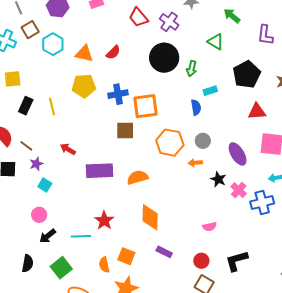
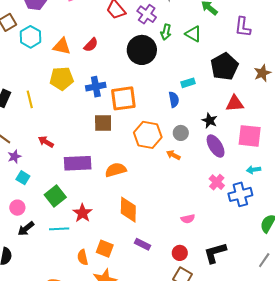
green arrow: (192, 69) -> (166, 32), moved
orange arrow: (195, 163) -> (173, 155), turned 32
black star: (218, 179) -> (210, 121), moved
green square: (61, 268) -> (55, 196), moved

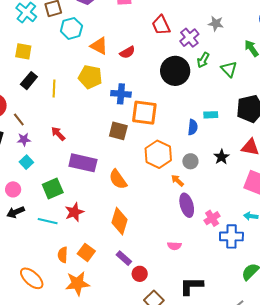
purple ellipse: (216, 146) -> (187, 205), moved
orange semicircle: (116, 170) -> (118, 179), turned -125
red circle: (180, 253) -> (140, 274), moved

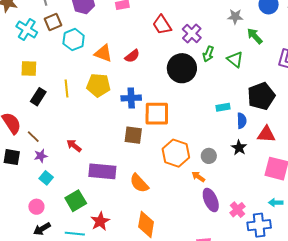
gray star: (216, 24) -> (235, 17), moved
yellow line: (54, 89) -> (66, 88), moved
blue semicircle: (193, 127) -> (242, 121), moved

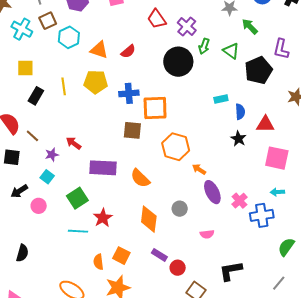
black pentagon: (261, 96) -> (258, 70), moved
purple star: (41, 156) -> (52, 155), moved
gray circle: (209, 156) -> (180, 209), moved
black arrow: (42, 229) -> (19, 191), moved

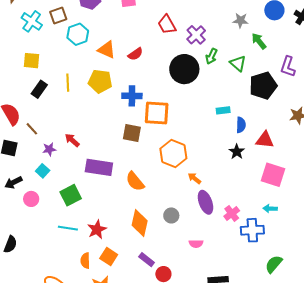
red star: (103, 218) -> (97, 229), moved

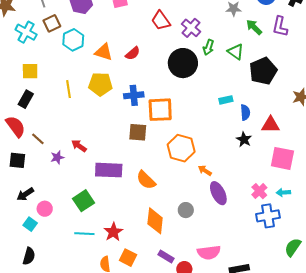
purple L-shape: (288, 67) -> (280, 26), moved
black rectangle: (39, 89) -> (26, 99), moved
cyan square: (43, 171) -> (30, 224), moved
pink cross: (232, 213) -> (259, 191), moved
pink semicircle: (196, 244) -> (209, 252), moved, size x1.6

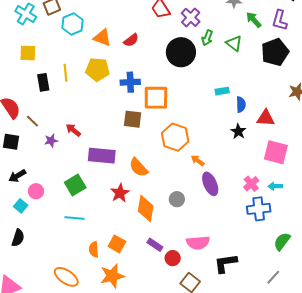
black pentagon: (263, 71) -> (275, 52), moved
black rectangle: (26, 99) -> (43, 82), moved, turned -42
red star: (113, 232) -> (120, 193), moved

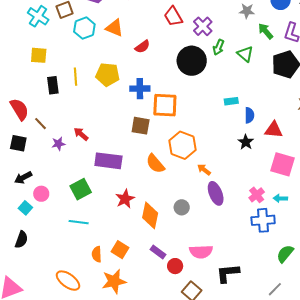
orange triangle: (102, 38) -> (115, 28), moved
orange semicircle: (139, 167) -> (155, 164), moved

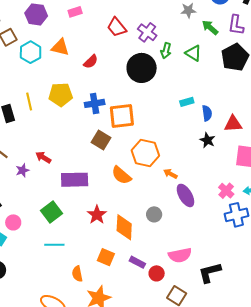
brown square: (141, 126) -> (101, 140), turned 30
orange square: (120, 250) -> (106, 257), moved

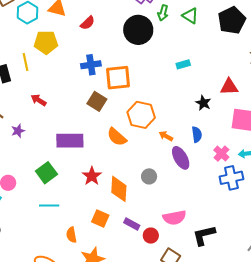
yellow pentagon: (61, 95) -> (46, 42), moved
blue semicircle: (207, 113) -> (197, 134), moved
red arrow: (43, 157) -> (39, 100), moved

